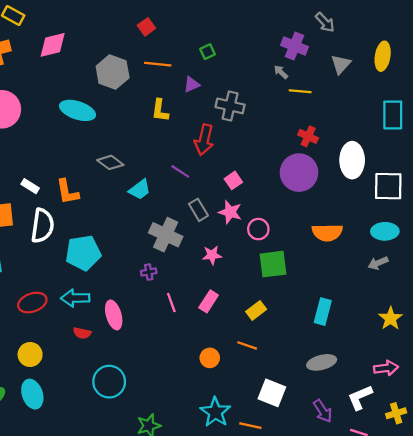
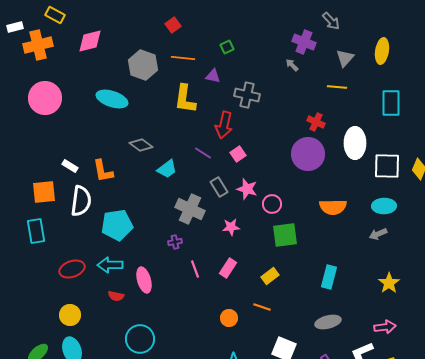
purple triangle: (192, 84) -> (213, 76), turned 35
yellow line: (300, 91) -> (337, 87), moved
yellow L-shape: (160, 110) -> (185, 99), size x1.4
pink square: (233, 180) -> (238, 154), moved

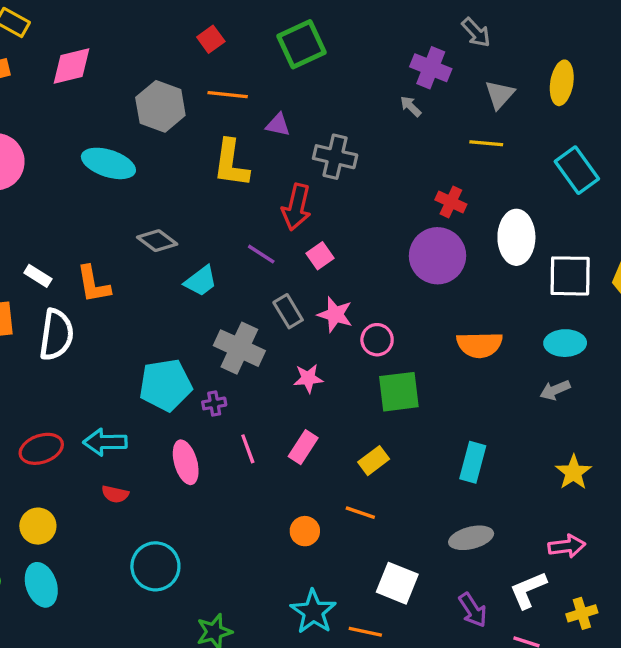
green square: (227, 47) -> (302, 44), moved, size x2.0
cyan rectangle: (391, 103) -> (577, 170), turned -36
cyan pentagon: (117, 225) -> (166, 385), moved
pink ellipse: (144, 280) -> (186, 462), moved

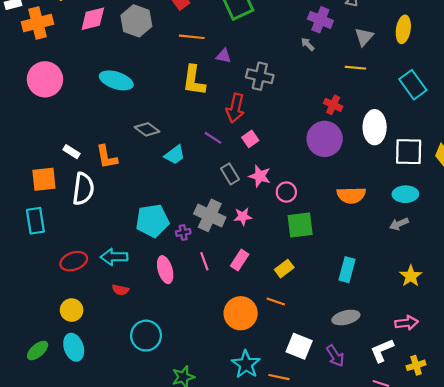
gray hexagon: (160, 106) -> (136, 21), moved
gray cross: (239, 348) -> (210, 215), moved
orange circle: (305, 531) -> (241, 313), size x1.8
purple arrow: (473, 610) -> (335, 356), moved

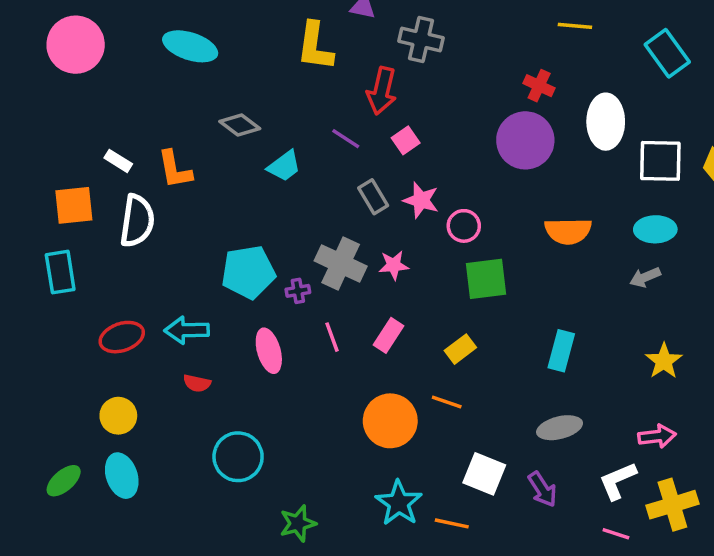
yellow cross: (416, 365) -> (672, 505), size x1.6

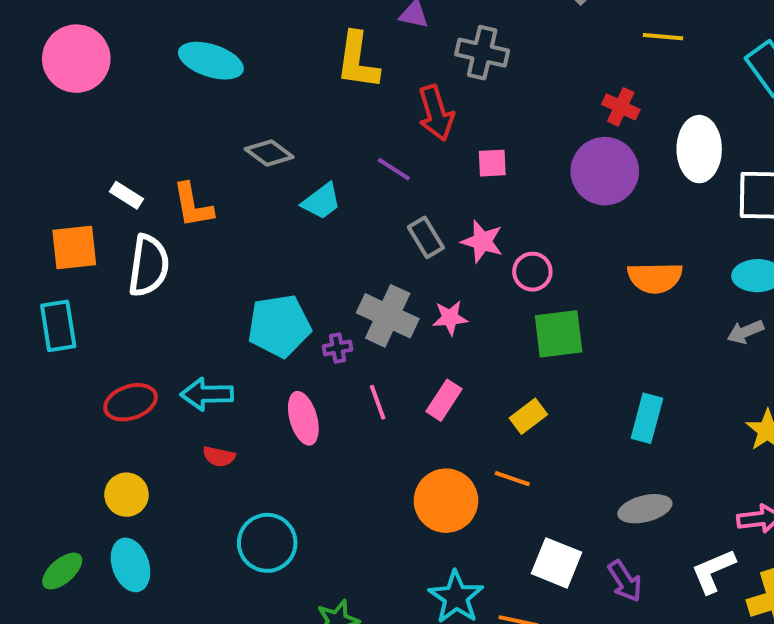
red arrow: (382, 91) -> (436, 113), turned -30
pink square: (406, 140) -> (492, 163), moved, turned 32

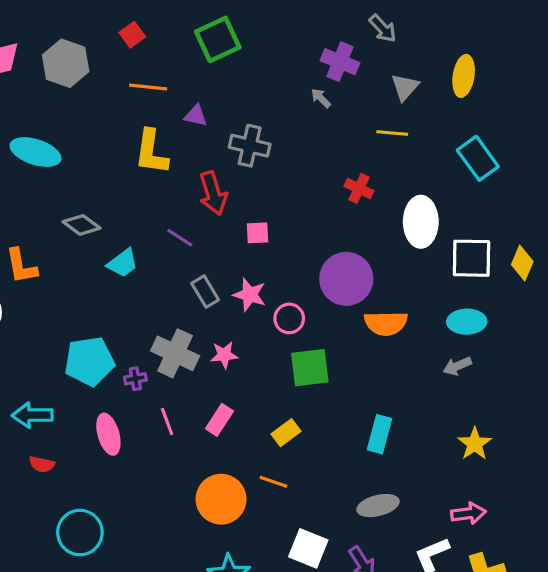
purple circle: (605, 171) -> (346, 279), moved

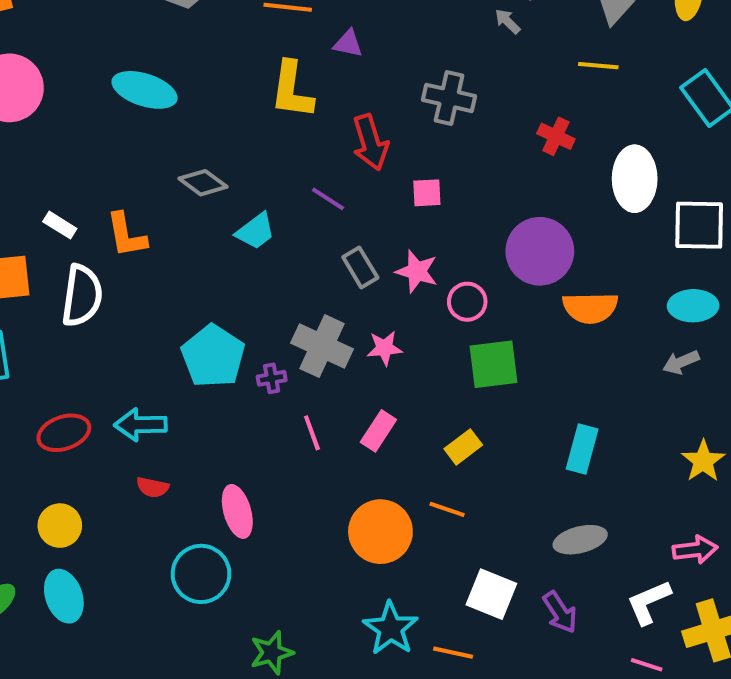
gray cross: (250, 146) -> (449, 98), moved
cyan pentagon: (89, 361) -> (213, 356), turned -30
pink ellipse: (108, 434) -> (237, 511), moved

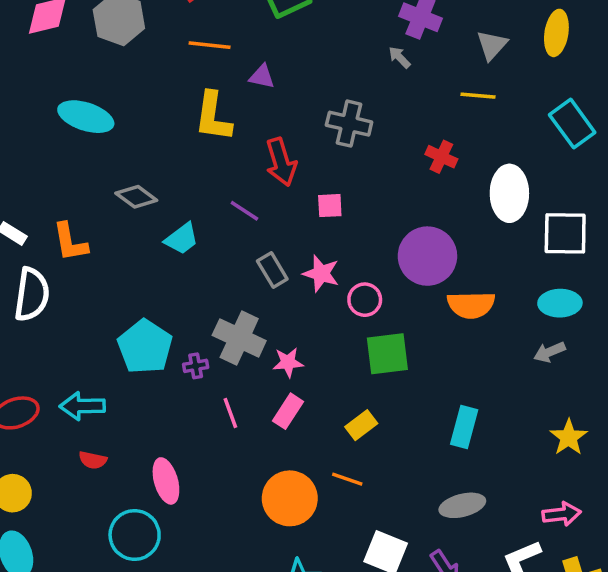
pink star: (385, 348) -> (288, 362), moved

